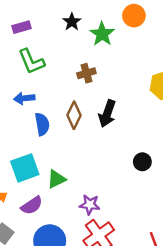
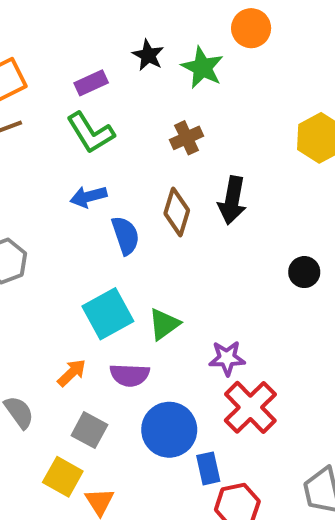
purple rectangle: (22, 27) -> (91, 83), moved
purple semicircle: (32, 205) -> (130, 375), turned 45

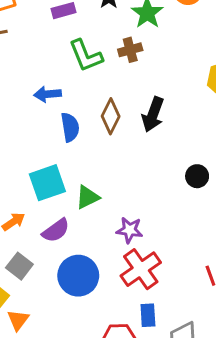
green L-shape: (91, 133) -> (86, 56), moved
brown cross: (187, 138) -> (130, 50), moved
purple semicircle: (130, 375) -> (56, 230), turned -48
blue rectangle: (208, 468) -> (148, 315), moved

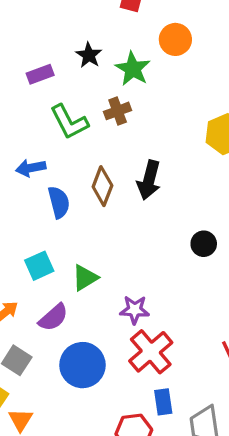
cyan square: (47, 183) -> (39, 266), size x0.7

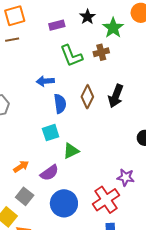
cyan square: (39, 266) -> (51, 133), moved
purple star: (135, 310) -> (126, 177), moved

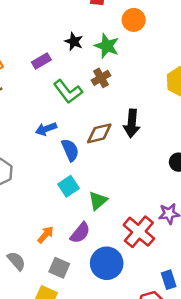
brown diamond: (87, 97) -> (99, 133), turned 65
red cross: (106, 200) -> (139, 232), moved

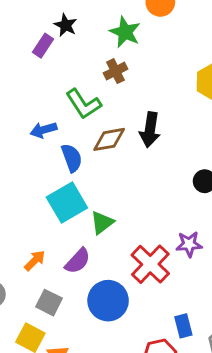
black star: (74, 42) -> (66, 25), moved
purple rectangle: (41, 61) -> (43, 46), turned -30
green L-shape: (68, 91) -> (83, 104), moved
cyan square: (69, 186) -> (67, 202), size x1.5

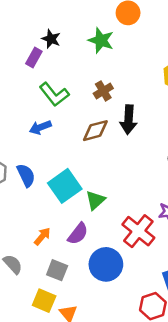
brown cross: (116, 71) -> (103, 91), moved
green L-shape: (83, 104) -> (54, 94), moved
blue semicircle: (72, 158) -> (26, 175), moved

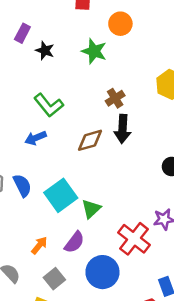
purple rectangle: (34, 57) -> (22, 33), moved
brown cross: (103, 91) -> (115, 98), moved
gray square: (57, 270) -> (54, 279), turned 30

